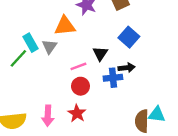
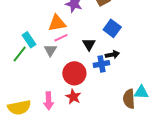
gray triangle: (49, 46) -> (50, 50), moved
pink line: (78, 66) -> (61, 38), moved
red circle: (81, 86) -> (74, 73), size x1.5

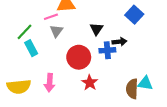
blue square: (112, 28) -> (134, 15), moved
pink line: (61, 38) -> (51, 17), moved
cyan rectangle: (29, 40) -> (31, 48), moved
red star: (73, 97) -> (90, 83), moved

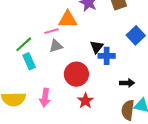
gray triangle: (56, 31) -> (56, 46), turned 32
black arrow: (120, 42) -> (127, 83), moved
blue cross: (107, 50) -> (107, 56), moved

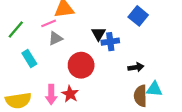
green line: (24, 44) -> (16, 30), moved
red star: (86, 101) -> (70, 94), moved

